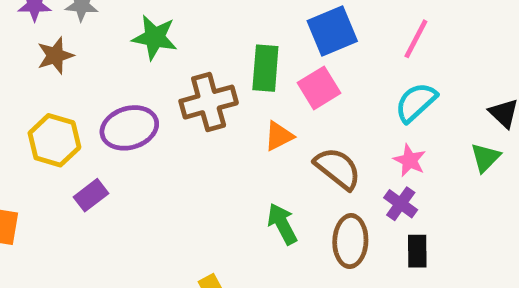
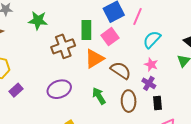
pink line: (416, 39) -> (137, 16), moved
purple ellipse: (129, 128) -> (59, 89), moved
orange triangle: (279, 136) -> (94, 59), size x1.5

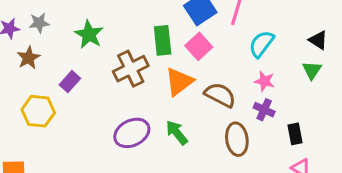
green star: (38, 21) -> (89, 34), turned 30
purple rectangle: (16, 90) -> (70, 82), moved
green arrow: (99, 96) -> (177, 133), moved
black rectangle: (157, 103) -> (295, 134), moved

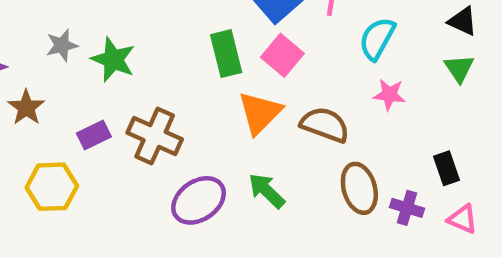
gray star: (39, 23) -> (62, 45), moved
brown cross: (131, 69) -> (155, 136), moved, turned -32
purple rectangle: (70, 82) -> (94, 135), turned 30
purple cross: (264, 110) -> (407, 208), moved

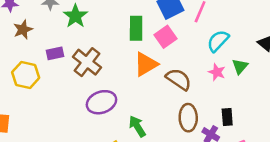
green triangle: (459, 68) -> (240, 66), moved
black rectangle: (447, 168) -> (227, 117), moved
green arrow: (267, 191) -> (137, 126), moved

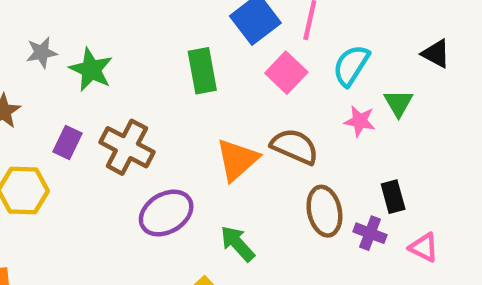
pink square: (166, 37) -> (286, 73), moved
purple rectangle: (55, 53) -> (68, 142), turned -42
orange triangle: (146, 64) -> (237, 160), moved

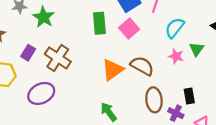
pink square: (286, 73) -> (129, 28), moved
purple ellipse: (166, 213) -> (41, 93), moved

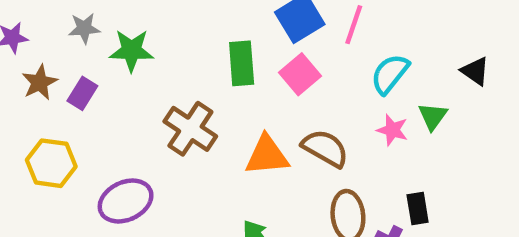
green star: (44, 17) -> (132, 50), turned -30
purple rectangle: (28, 53) -> (82, 93), moved
brown cross: (58, 58) -> (190, 129), moved
orange triangle: (113, 70) -> (267, 155), turned 30

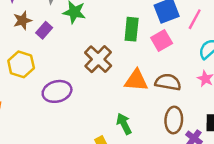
brown semicircle: (325, 148) -> (168, 82), turned -30

